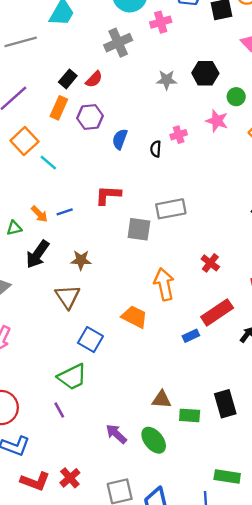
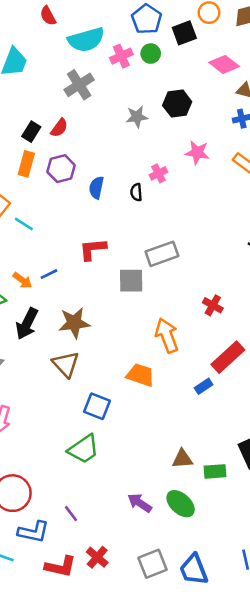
green circle: (236, 97) -> (151, 54), moved
brown star: (81, 260) -> (74, 323), size x1.4
purple line: (59, 410) -> (71, 514), moved

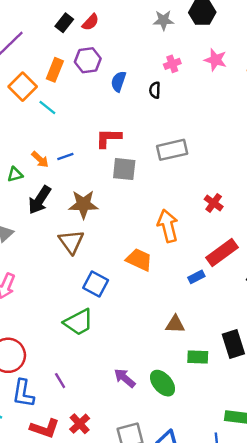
orange rectangle: (26, 164) -> (55, 70), moved
pink cross: (158, 173) -> (172, 64), moved
gray square: (131, 281) -> (124, 169), moved
brown triangle: (182, 459) -> (175, 324), moved
blue L-shape: (33, 532) -> (23, 393), turned 80

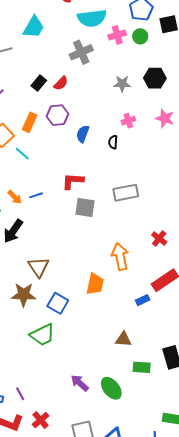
brown star: (83, 204) -> (24, 295), moved
orange trapezoid: (139, 260) -> (95, 284), turned 75
purple line: (60, 381) -> (20, 394), moved

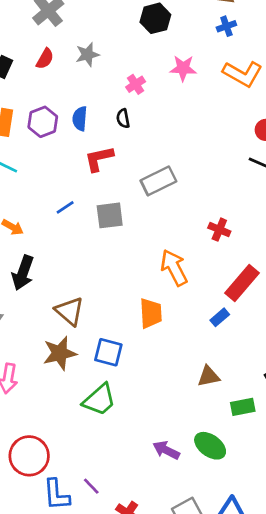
red semicircle: (61, 83) -> (45, 59), moved
gray star: (122, 84) -> (87, 55), moved
purple hexagon: (58, 115) -> (43, 122), moved
red L-shape: (73, 181) -> (99, 159), moved
blue line: (36, 195) -> (65, 207), moved

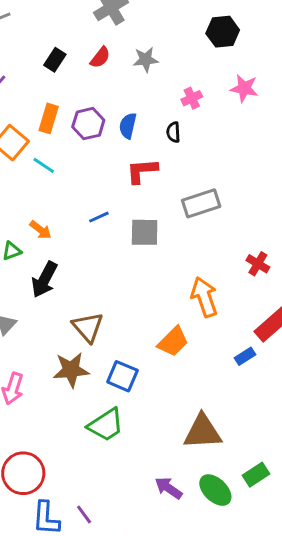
orange trapezoid: (151, 313) -> (173, 342), turned 40
brown triangle: (208, 376) -> (203, 432), moved, size x1.6
green rectangle: (243, 407) -> (256, 475), moved, turned -30

